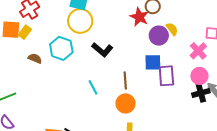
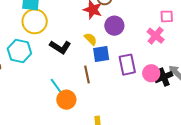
yellow semicircle: (172, 29) -> (91, 39), moved
blue square: (153, 62) -> (101, 54), moved
pink circle: (199, 76) -> (151, 73), moved
orange circle: (125, 103) -> (66, 100), moved

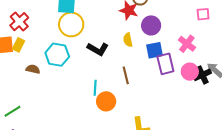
pink cross: (156, 36) -> (187, 44), moved
yellow semicircle: (91, 39) -> (128, 40), turned -144
blue square: (101, 54) -> (155, 50), moved
cyan line: (56, 86) -> (95, 88), turned 42

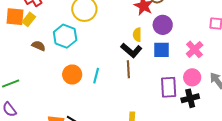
black L-shape: (98, 49) -> (131, 50), moved
purple rectangle: (165, 64) -> (169, 87), moved
black cross: (202, 75) -> (190, 98), moved
orange circle: (106, 101) -> (72, 74), moved

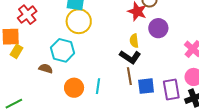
yellow rectangle: (29, 19) -> (17, 51), moved
brown semicircle: (39, 46) -> (46, 68), moved
blue square: (161, 50) -> (146, 86), moved

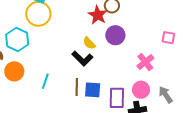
yellow semicircle: (134, 41) -> (89, 43), turned -48
brown line: (129, 76) -> (77, 87), moved
orange circle: (74, 88) -> (14, 71), moved

